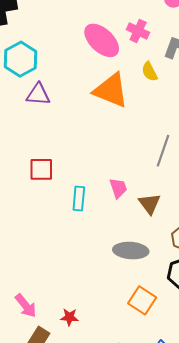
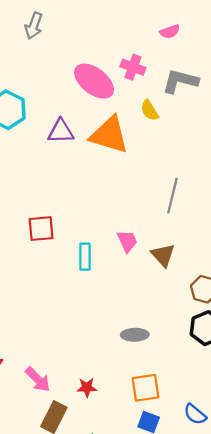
purple triangle: (38, 94) -> (61, 131), moved
gray ellipse: (131, 251) -> (135, 335), moved, size x0.7
orange square: (142, 300) -> (145, 388), moved, turned -36

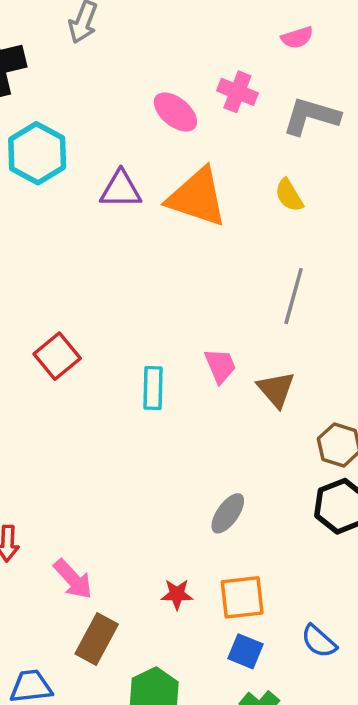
pink ellipse: (94, 81) -> (175, 112), size x0.7
yellow semicircle: (150, 110) -> (289, 195), moved
red square: (41, 229) -> (57, 356), moved, turned -36
gray ellipse: (135, 335) -> (228, 513), turned -55
red star: (87, 388) -> (177, 594), moved

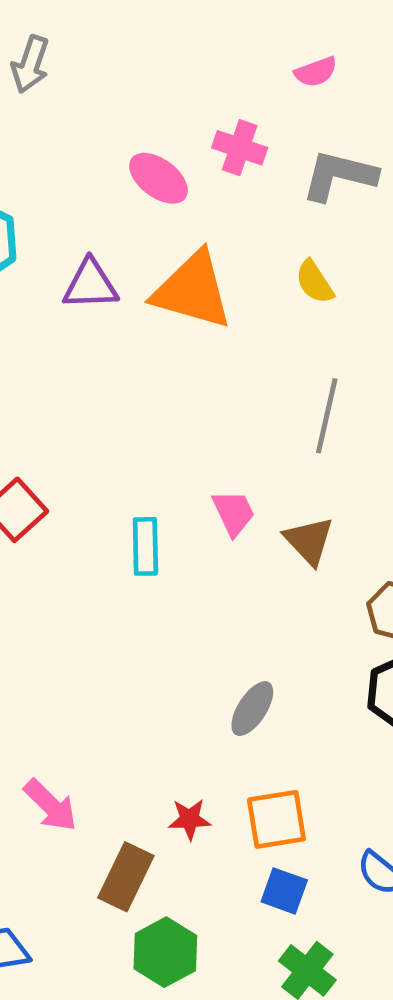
brown rectangle: (97, 639) -> (126, 877), moved

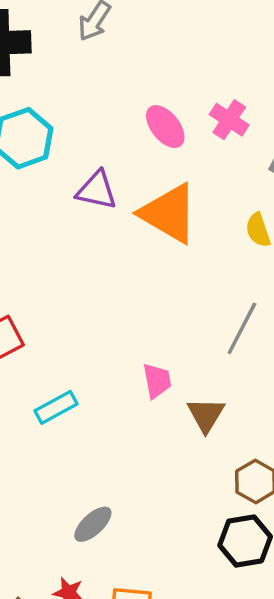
cyan rectangle: (145, 546) -> (56, 407), moved, turned 48
gray ellipse: (252, 709) -> (93, 524), moved

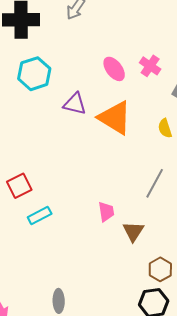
cyan rectangle: (56, 407) -> (40, 216), moved
gray ellipse: (93, 524) -> (59, 301), moved, turned -50

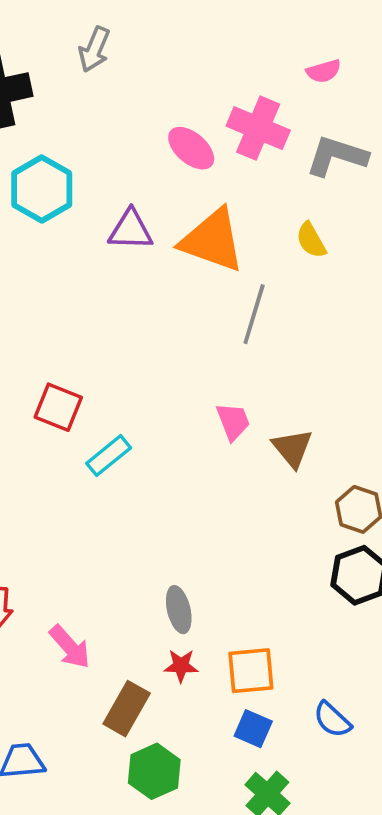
pink cross: (150, 66) -> (258, 128), size x1.4
gray line: (155, 183) -> (254, 314), moved
red square: (19, 186) -> (58, 407), turned -30

